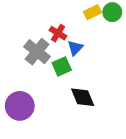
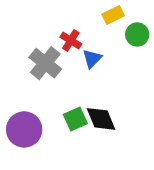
green circle: (112, 12) -> (137, 34), moved
green square: (62, 66) -> (75, 119), moved

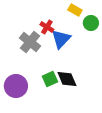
yellow rectangle: (113, 15) -> (75, 10), turned 56
blue triangle: (92, 59) -> (61, 39), size x1.5

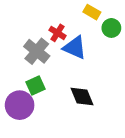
blue triangle: (61, 39) -> (75, 48), turned -50
green square: (50, 79) -> (35, 86), moved

